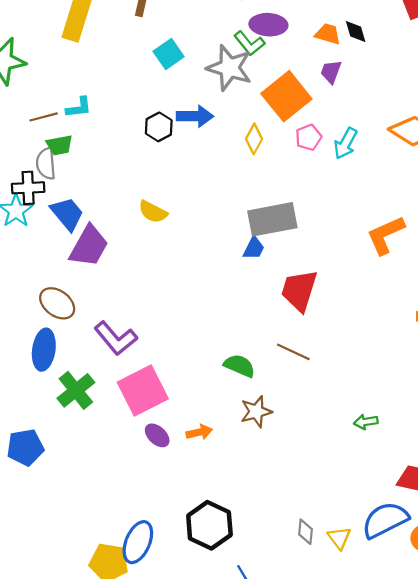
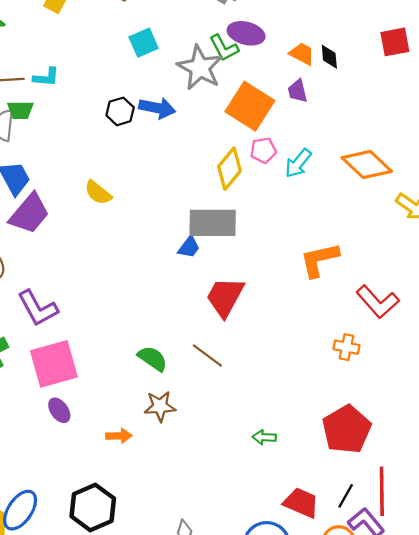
purple trapezoid: (331, 72) -> (298, 91), turned -45
orange square: (286, 96) -> (250, 106), turned -30
yellow diamond: (254, 139) -> (229, 169), moved, size x1.4
orange arrow: (199, 432) -> (119, 436), moved

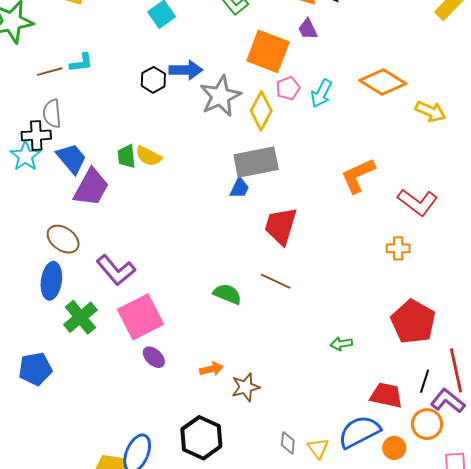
gray star: (200, 68) -> (220, 96), moved, turned 30
green trapezoid: (20, 110) -> (127, 156), moved, turned 95
brown star: (160, 406) -> (246, 387), moved

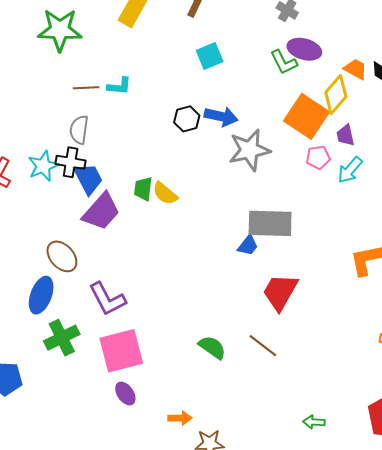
purple trapezoid: (308, 29) -> (345, 135), moved
yellow diamond: (261, 111) -> (336, 95), moved
black cross: (36, 135) -> (71, 162), moved

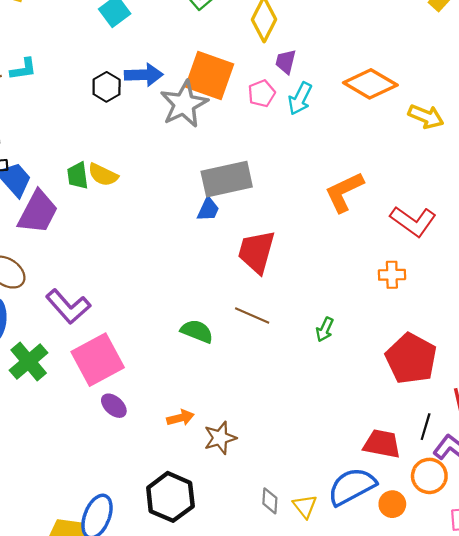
orange square: (306, 116) -> (209, 76), moved
purple trapezoid: (345, 135) -> (286, 62), turned 40
green arrow: (314, 422) -> (325, 329), moved, turned -55

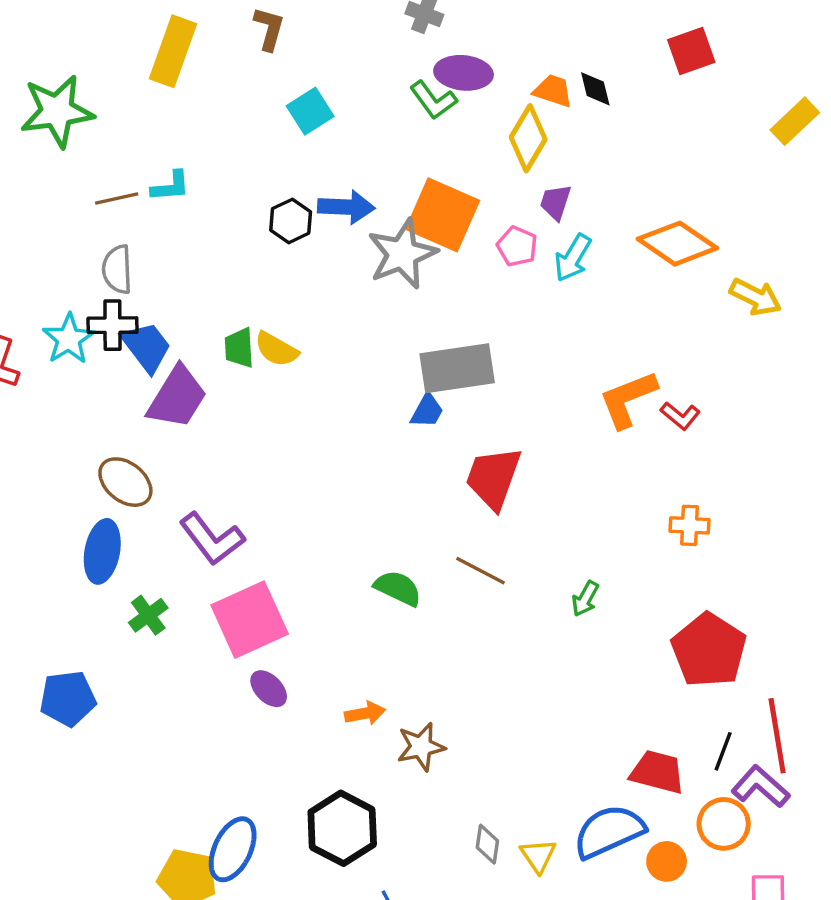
pink pentagon: (262, 93) -> (517, 246), turned -30
red L-shape: (413, 221) -> (680, 416), moved, size x0.6
green cross: (29, 361) -> (148, 615), size x0.7

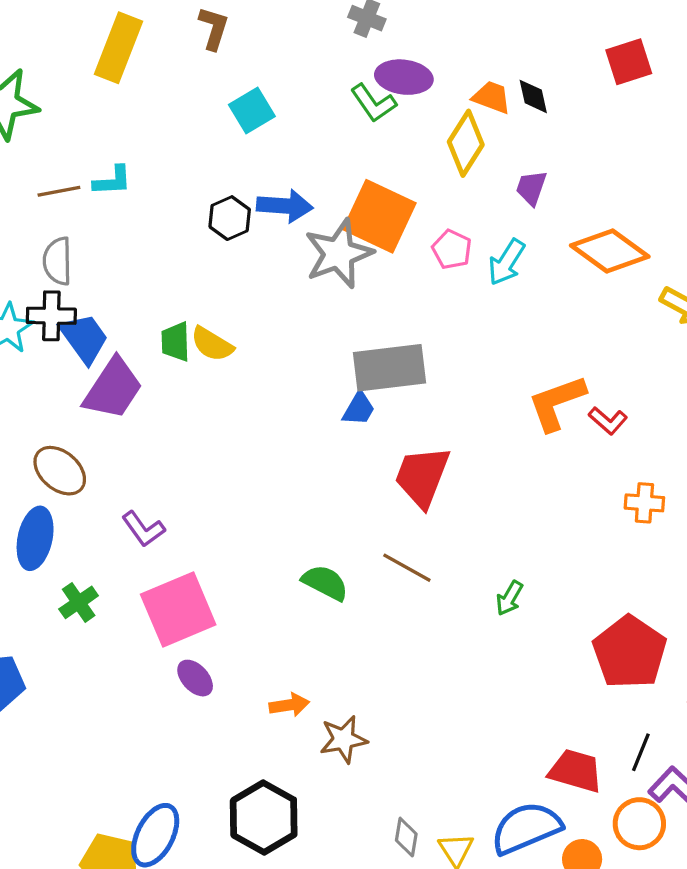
purple trapezoid: (556, 202) -> (531, 188), moved
orange cross: (689, 525) -> (644, 503), moved
purple L-shape: (212, 539) -> (143, 529), size x0.7

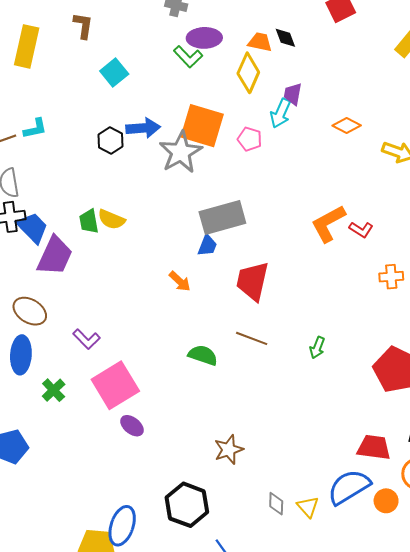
orange diamond: (610, 251) -> (347, 125), size x0.6
cyan arrow: (506, 262) -> (281, 113), moved
orange arrow: (289, 705) -> (180, 281), moved, turned 60

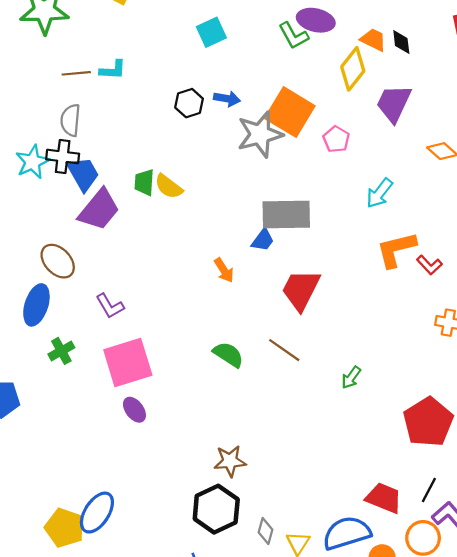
purple trapezoid: (293, 94) -> (394, 103), size x1.6
cyan arrow: (281, 113) -> (379, 193), moved
blue arrow: (143, 128) -> (227, 99), size x0.7
black hexagon: (187, 505) -> (216, 509), moved

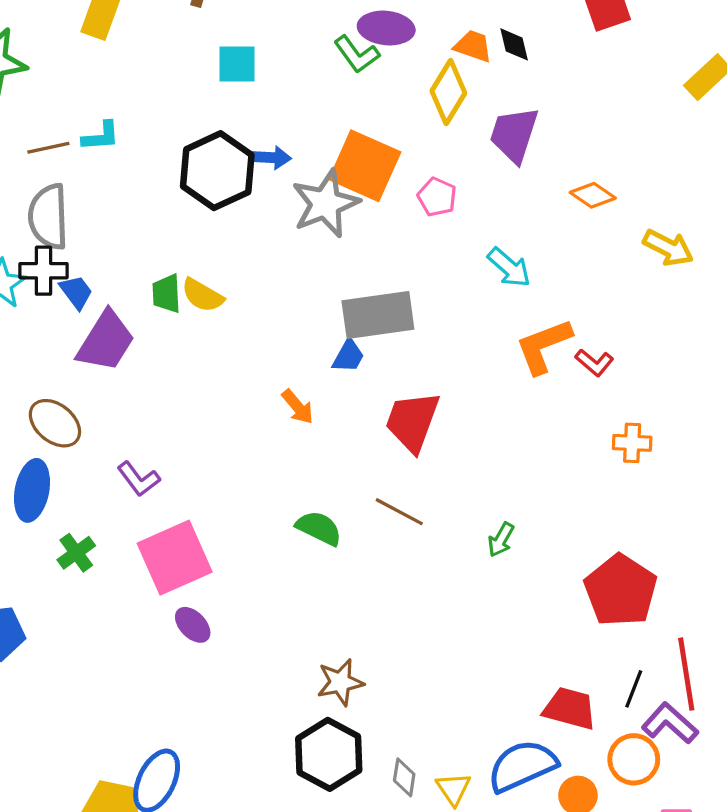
cyan square: (211, 32) -> (237, 64), turned 32
black hexagon: (189, 103) -> (217, 171), size x1.8
gray semicircle: (70, 120) -> (48, 217), size x1.4
blue trapezoid: (83, 174) -> (76, 292), size x0.7
cyan arrow: (379, 193) -> (509, 267), turned -80

